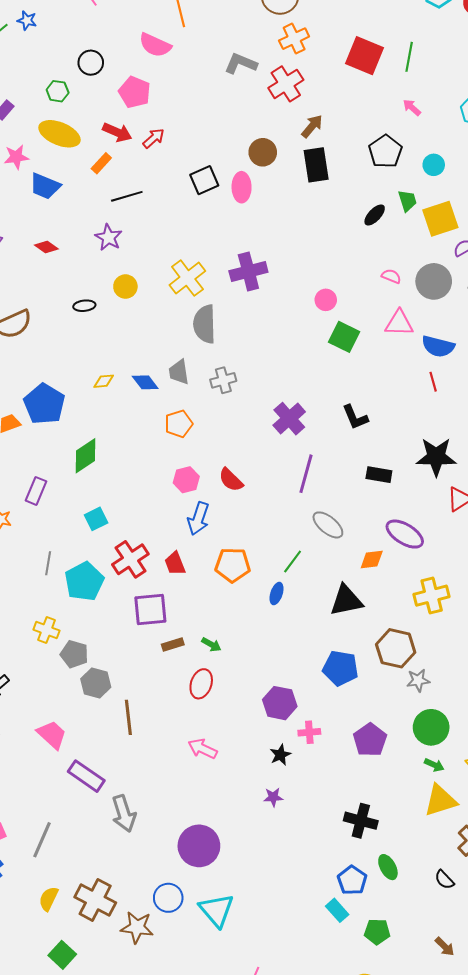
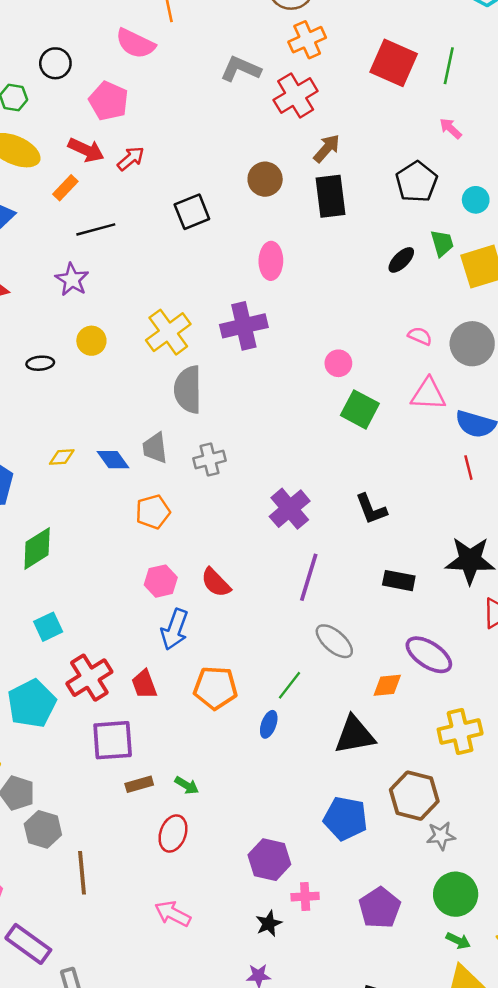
pink ellipse: (242, 187) -> (271, 261), moved

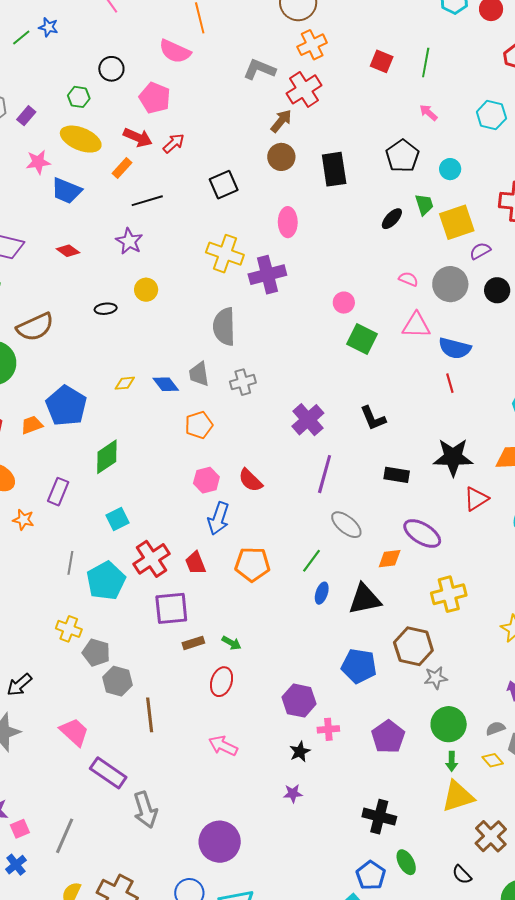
red square: (394, 63) -> (382, 61), size x0.6
brown arrow: (327, 148) -> (281, 121), moved
yellow cross: (168, 332) -> (225, 254), moved, turned -33
blue ellipse: (269, 724) -> (322, 593), moved
green arrow: (458, 941) -> (452, 761), turned 66

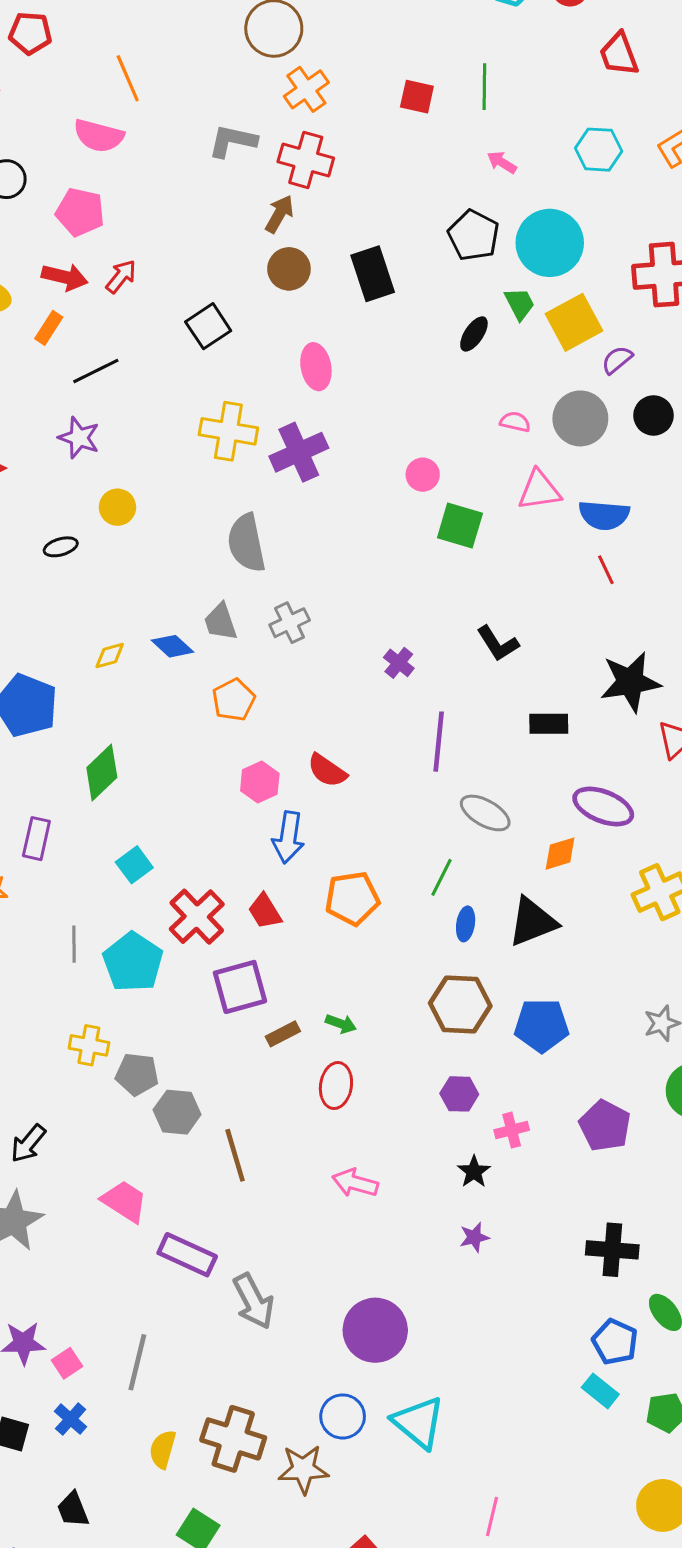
red cross: (304, 89) -> (306, 160), turned -32
cyan circle: (450, 169) -> (550, 243), size x2.0
purple cross: (308, 420) -> (399, 663), size x0.6
brown hexagon: (413, 646) -> (460, 1005), moved
purple hexagon: (299, 701) -> (459, 1094), size x0.7

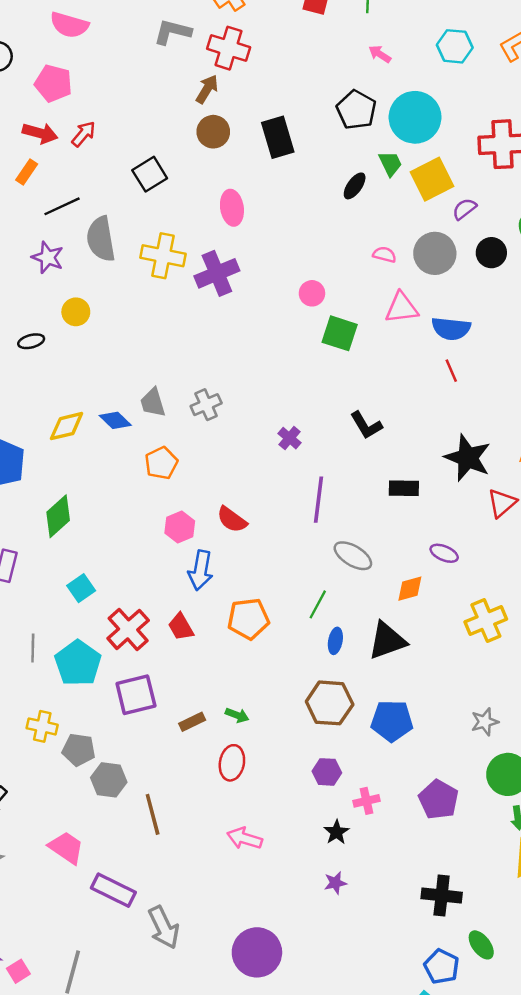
gray semicircle: (246, 543) -> (101, 239), moved
yellow diamond: (110, 655) -> (67, 426), size x1.5
black star: (630, 682) -> (468, 458), turned 30
purple ellipse: (603, 807) -> (444, 553), size x0.6
purple square: (240, 987) -> (136, 695), moved

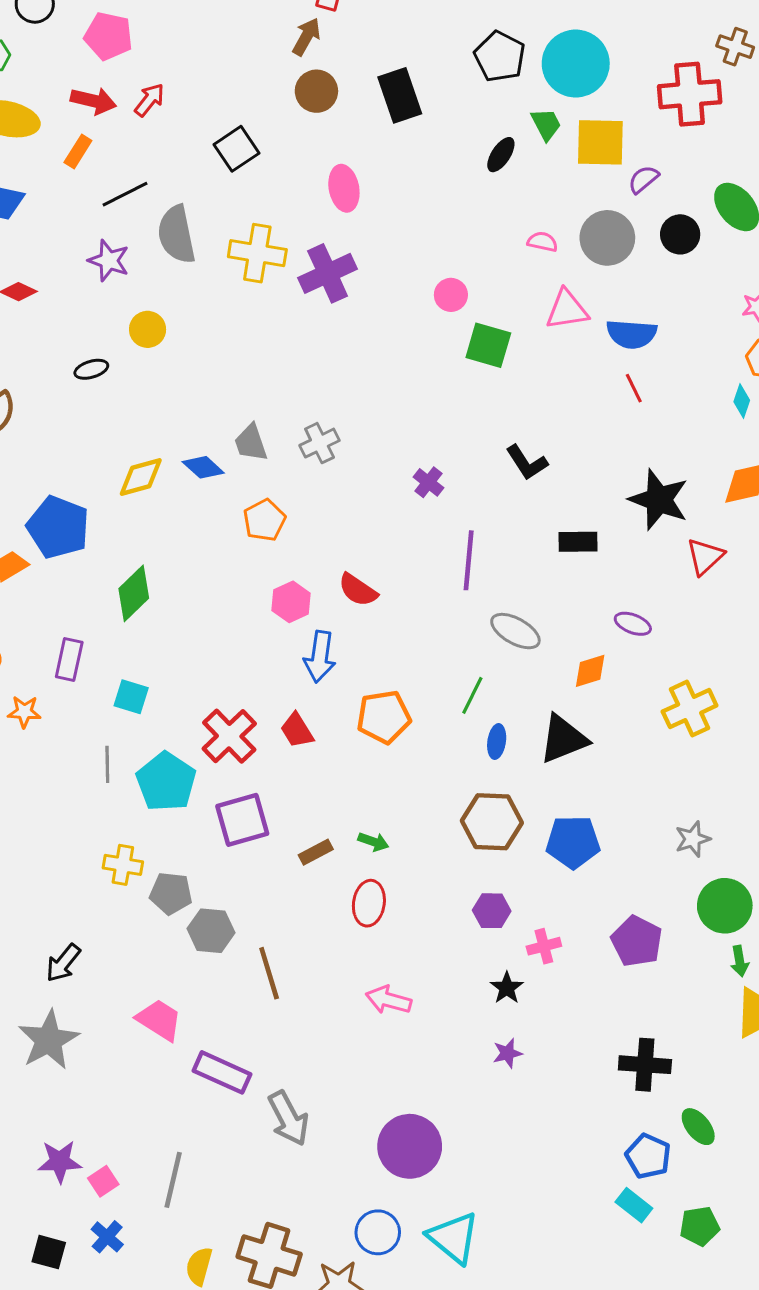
yellow square: (432, 179) -> (600, 142), turned 30
cyan square: (81, 588) -> (131, 697), moved, turned -36

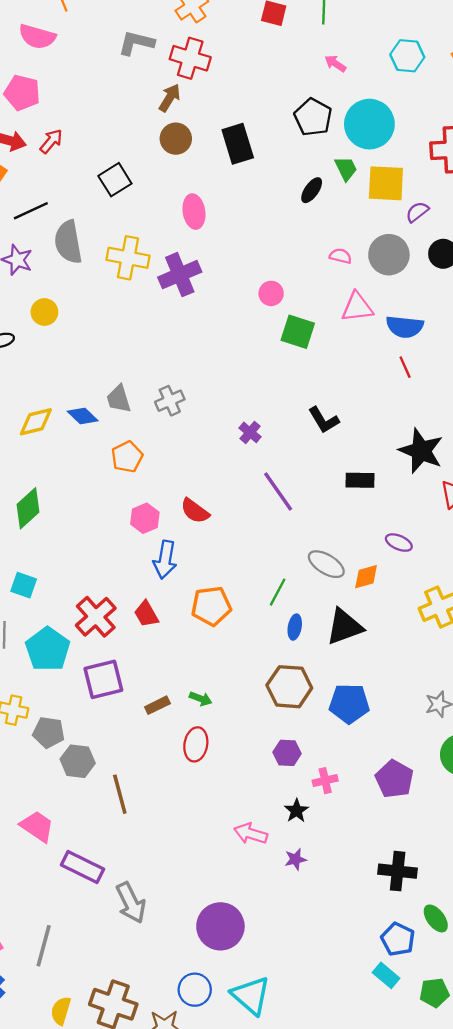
purple line: (469, 560) -> (278, 491), turned -42
gray ellipse: (515, 631) -> (326, 564), moved
pink arrow: (389, 1000) -> (251, 834), moved

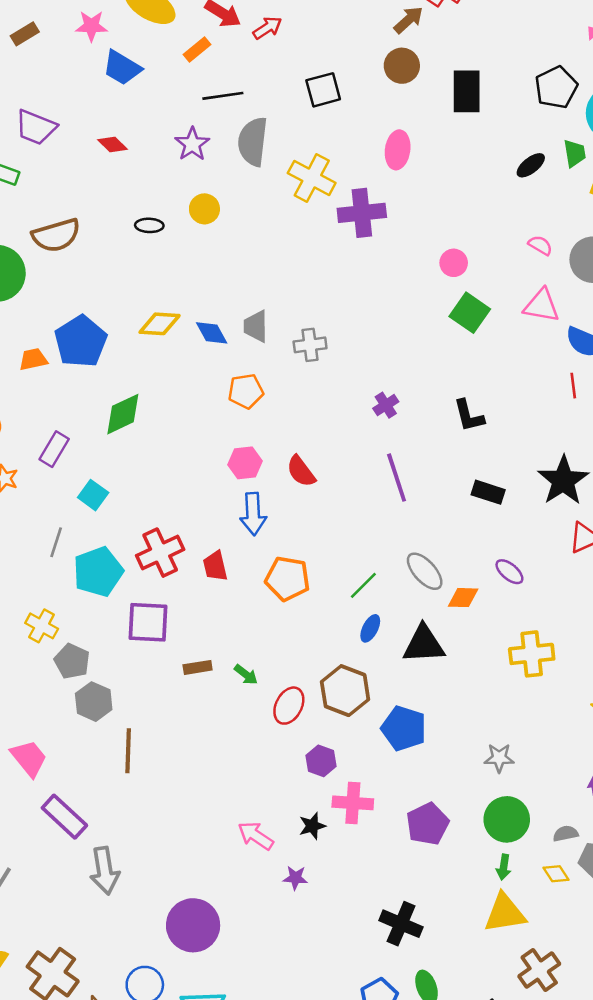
blue arrow: (165, 560) -> (253, 514), turned -30
red ellipse: (196, 744) -> (289, 706), moved
pink cross: (325, 781) -> (353, 803), size x1.4

